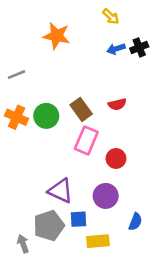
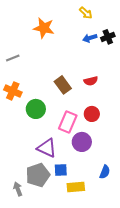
green circle: (46, 116) -> (36, 109), moved
pink rectangle: (86, 140) -> (68, 122), moved
red circle: (116, 158) -> (92, 114), moved
purple circle: (106, 196) -> (82, 142), moved

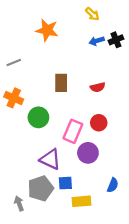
brown rectangle: (63, 85) -> (61, 83), moved, turned 36

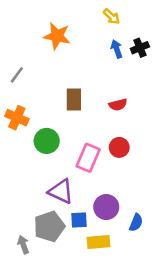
blue arrow: (97, 41) -> (117, 49), turned 88
gray line: (14, 62) -> (17, 75), turned -32
purple circle: (88, 153) -> (106, 207), moved

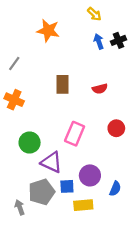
green circle: (47, 141) -> (30, 143), moved
red circle: (119, 147) -> (116, 128), moved

